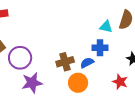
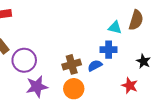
orange circle: (78, 83) -> (74, 89), moved

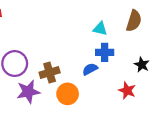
cyan triangle: (115, 28) -> (100, 29), moved
brown cross: (72, 64) -> (50, 73), moved

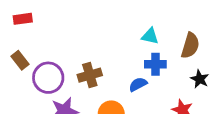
brown semicircle: (134, 21) -> (190, 46), moved
brown cross: (50, 73) -> (90, 75), moved

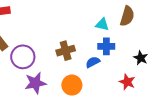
brown semicircle: (190, 46) -> (127, 16), moved
brown cross: (90, 75) -> (66, 51), moved

